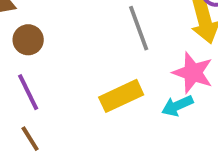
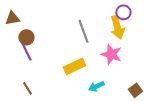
purple line: (28, 92) -> (26, 51), moved
cyan arrow: (177, 106) -> (96, 86), moved

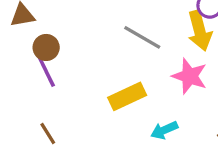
gray line: (83, 31) -> (142, 37), turned -40

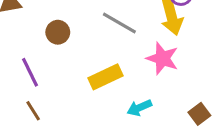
brown circle: (46, 47) -> (58, 32), moved
purple line: (46, 71) -> (30, 72), moved

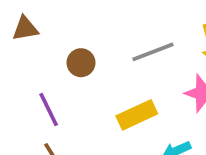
gray line: (119, 23) -> (153, 52), turned -51

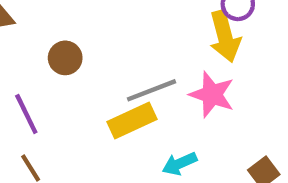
gray line: (153, 52) -> (151, 90), moved

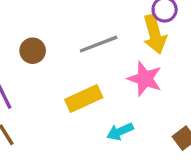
gray line: (151, 90) -> (99, 44), moved

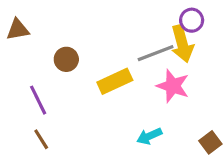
gray line: (99, 44) -> (156, 53), moved
yellow rectangle: (84, 99) -> (115, 81), moved

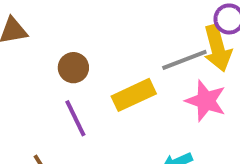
purple line: (38, 100) -> (75, 118), moved

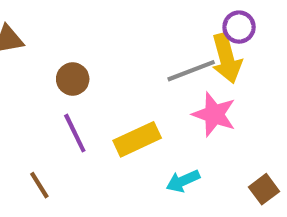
yellow rectangle: (134, 95) -> (137, 139), moved

